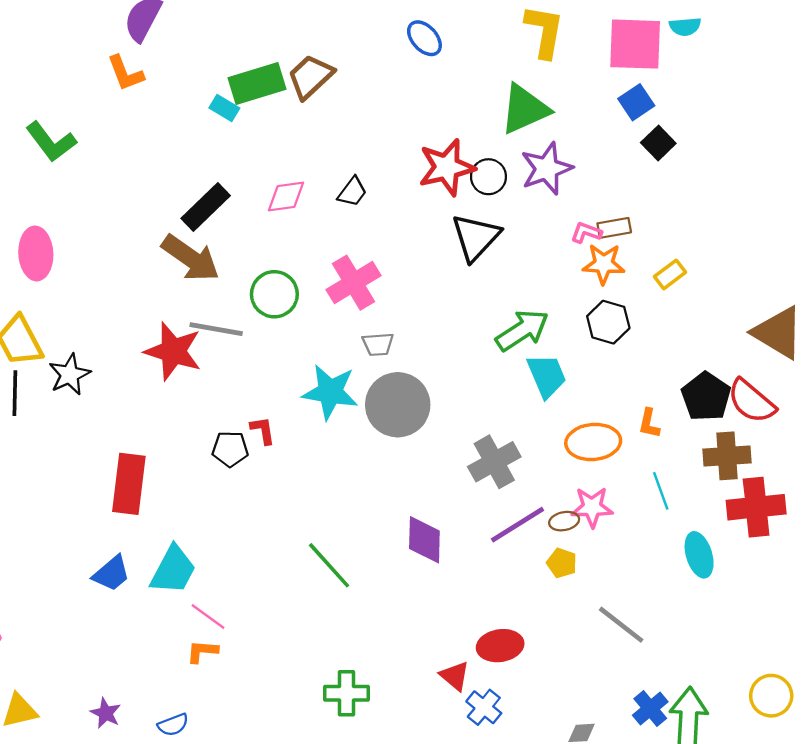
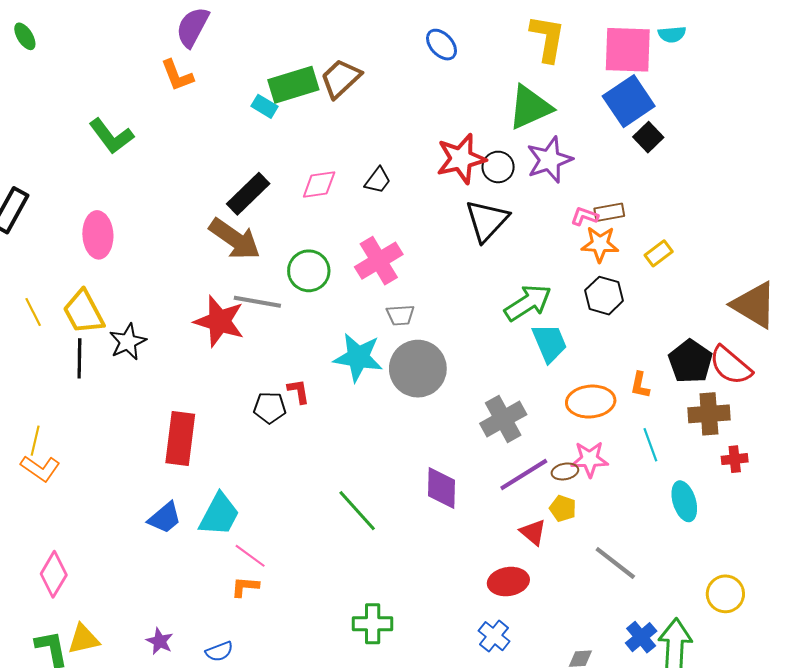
blue square: (636, 102) -> (629, 101), size x1.6
red cross: (756, 507) -> (735, 459), size x0.5
red triangle: (455, 676) -> (533, 532), moved
yellow circle: (771, 696) -> (725, 594), moved

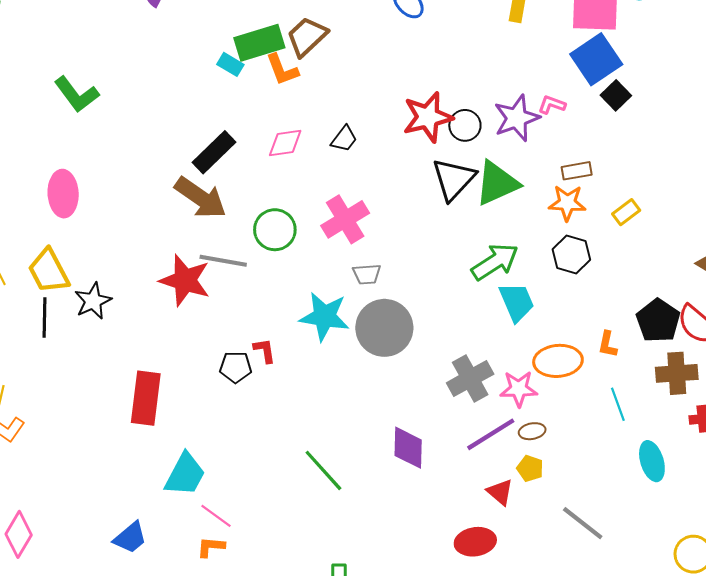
orange L-shape: (177, 75) -> (282, 70), moved
green triangle: (530, 107) -> (497, 183), moved
pink L-shape: (584, 216) -> (552, 105), moved
pink star: (590, 459) -> (519, 389), moved
blue trapezoid: (165, 518) -> (130, 538), moved

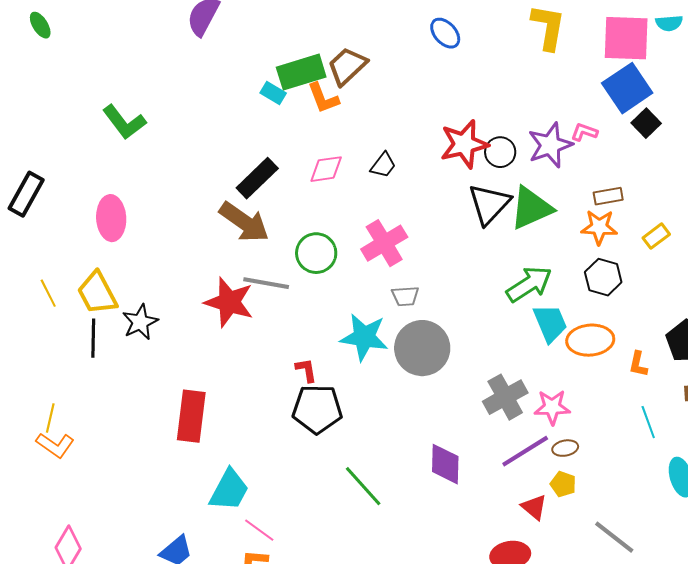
orange ellipse: (558, 361) -> (590, 340), moved
black pentagon: (236, 367) -> (317, 409), moved, size x1.6

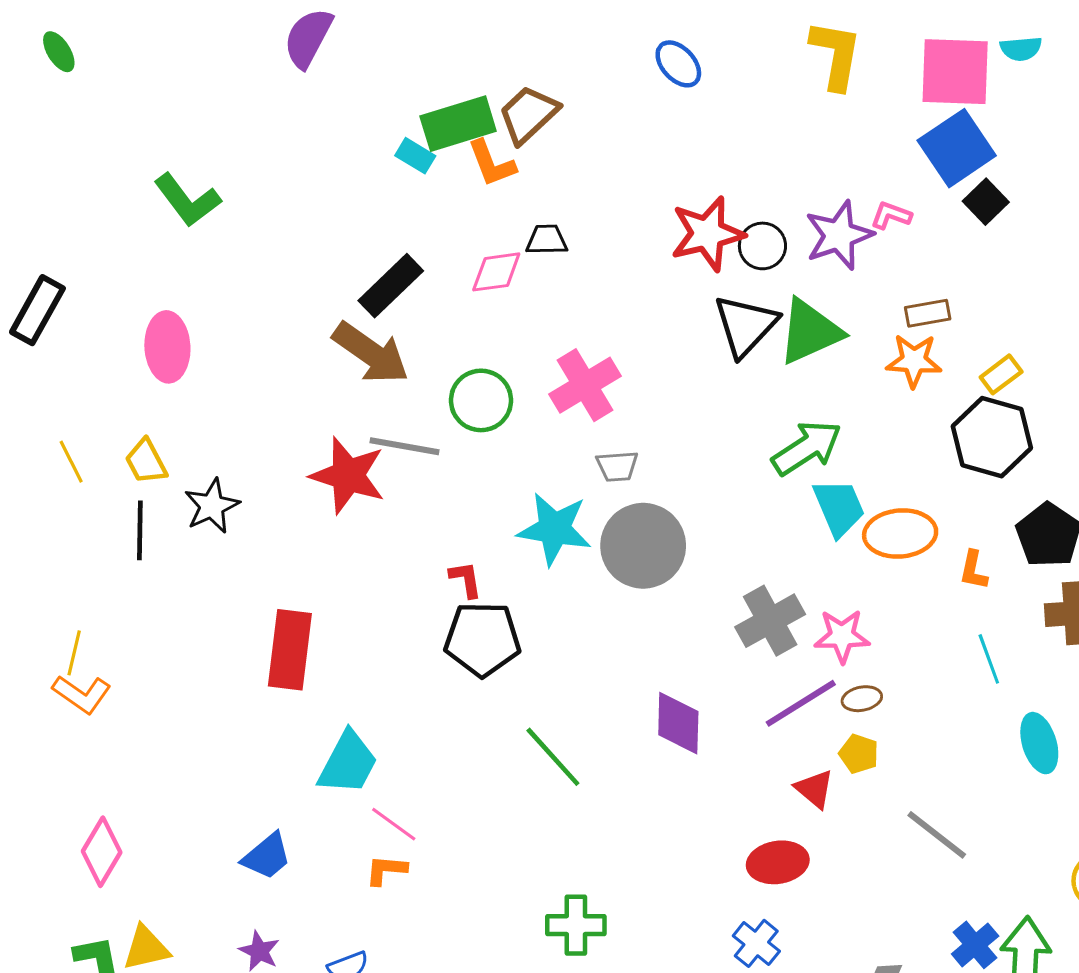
black trapezoid: (383, 165) -> (547, 240), moved, turned -128
black hexagon: (603, 277) -> (992, 437), moved, size x1.4
yellow trapezoid: (97, 293) -> (146, 462), size x0.7

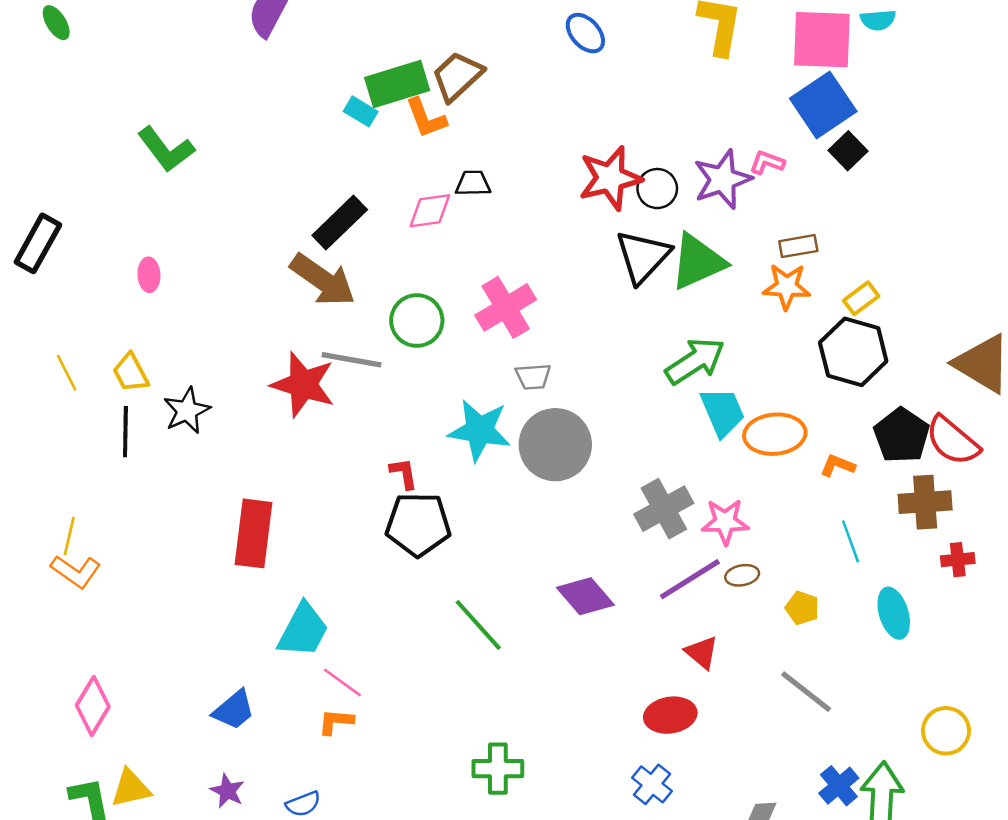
pink ellipse: (167, 347) -> (149, 275), size x0.6
orange L-shape: (974, 570) -> (838, 466), turned 100
purple diamond: (678, 723) -> (585, 596), turned -42
yellow pentagon: (859, 754) -> (802, 608), moved

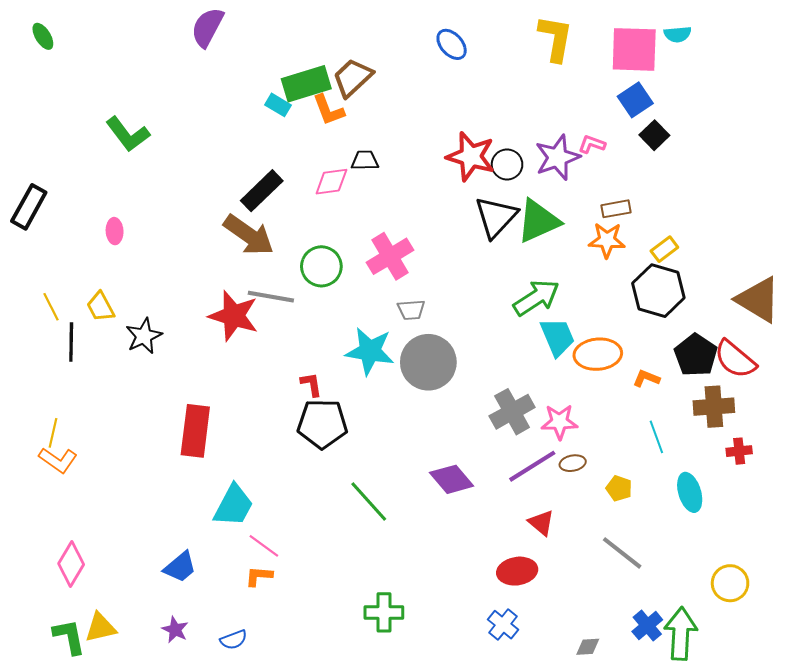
blue square: (823, 105) -> (635, 100), size x0.7
red star: (610, 178) -> (471, 156), turned 30
black line: (125, 432) -> (71, 342), moved

